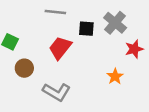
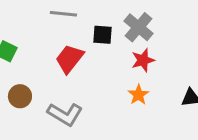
red star: (134, 49) -> (143, 60), moved
brown circle: (24, 68) -> (20, 96), moved

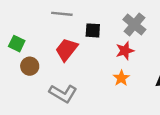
gray cross: (138, 27) -> (134, 25), moved
brown circle: (20, 96) -> (30, 66), moved

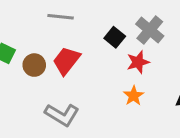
black square: (93, 30) -> (115, 37), moved, turned 35
brown circle: (30, 66) -> (34, 65), moved

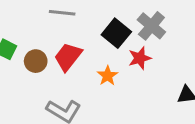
black square: (115, 37) -> (116, 33), size x1.4
orange star: (134, 96) -> (107, 76), moved

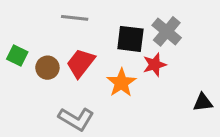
black square: (116, 33) -> (130, 39), turned -32
orange star: (107, 76) -> (121, 83), size x1.4

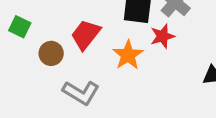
brown circle: (47, 68) -> (51, 53), moved

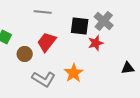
orange star: (128, 55) -> (74, 73), moved

